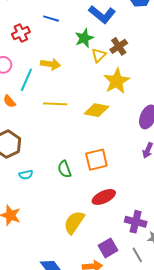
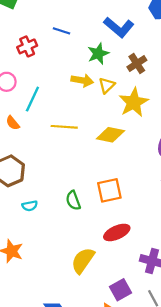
yellow triangle: (99, 55) -> (107, 85), moved
yellow arrow: (51, 64) -> (82, 80), moved

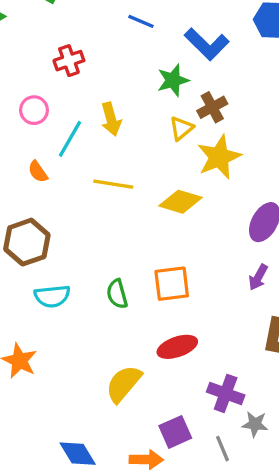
blue line: (61, 31) -> (141, 21), moved
brown cross: (137, 64) -> (212, 107), moved
yellow arrow: (82, 80) -> (111, 119), moved, turned 60
cyan semicircle: (30, 206) -> (52, 296), size x1.5

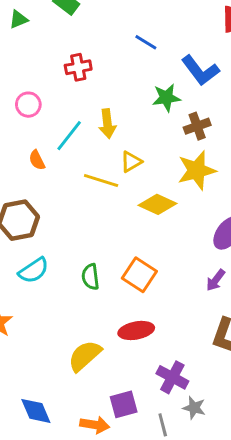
pink circle: (34, 110) -> (28, 105), moved
yellow triangle: (181, 128) -> (131, 162), moved
orange square: (172, 284) -> (139, 275), turned 32
cyan semicircle: (52, 296) -> (34, 270), turned -36

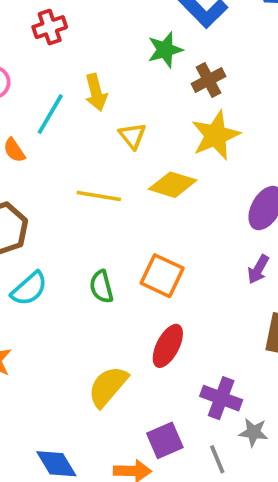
yellow triangle: (131, 162) -> (132, 136), turned -30
yellow line: (101, 180) -> (99, 196), moved
red ellipse: (136, 330) -> (168, 346), turned -44

